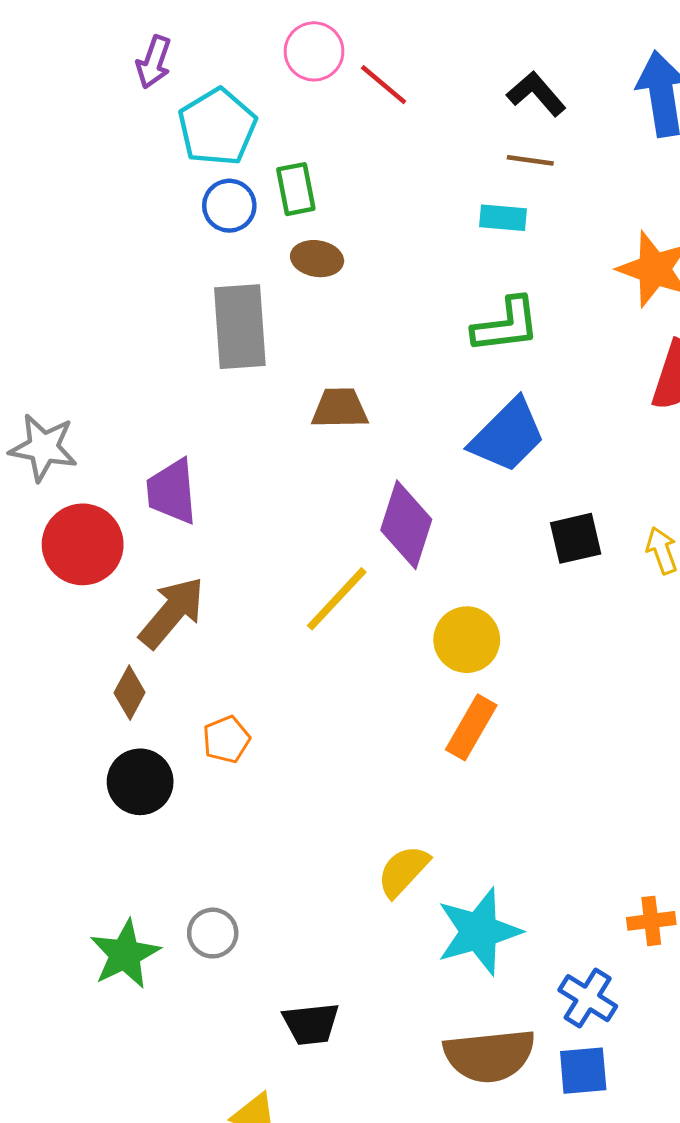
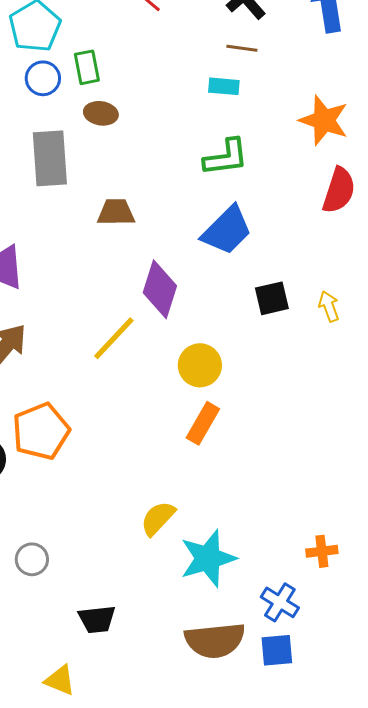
orange pentagon: (226, 739) -> (41, 431), size x1.8

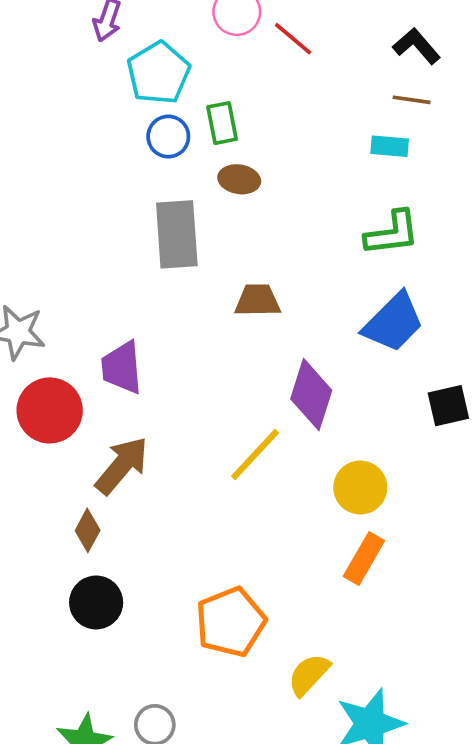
orange pentagon: (41, 431) -> (231, 622), moved

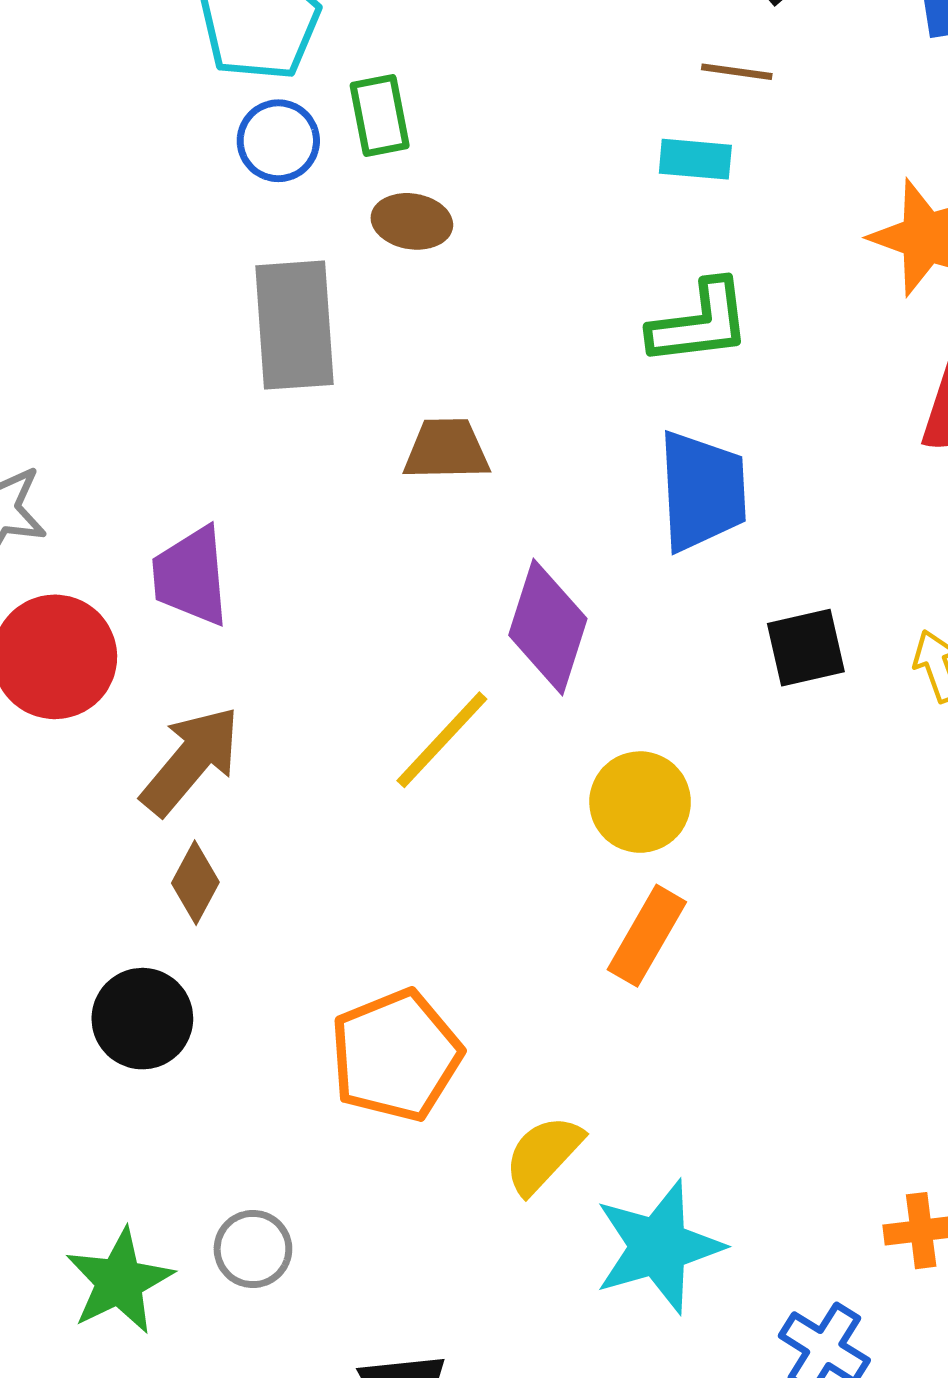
blue trapezoid: (393, 322) -> (702, 491), turned -48
brown diamond: (88, 530) -> (195, 883), moved

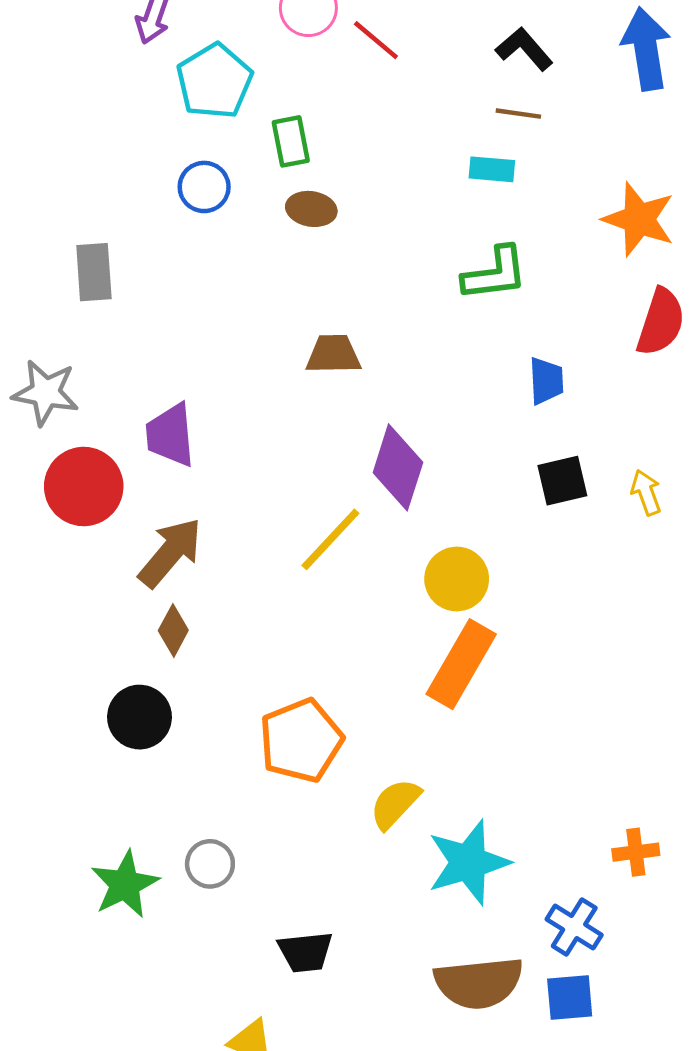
blue circle: (278, 141) -> (204, 187), moved
gray rectangle: (294, 325) -> (94, 272), moved, size x0.7
blue trapezoid: (702, 491) -> (546, 381), moved, size x0.6
orange rectangle: (647, 936) -> (461, 664), size x1.4

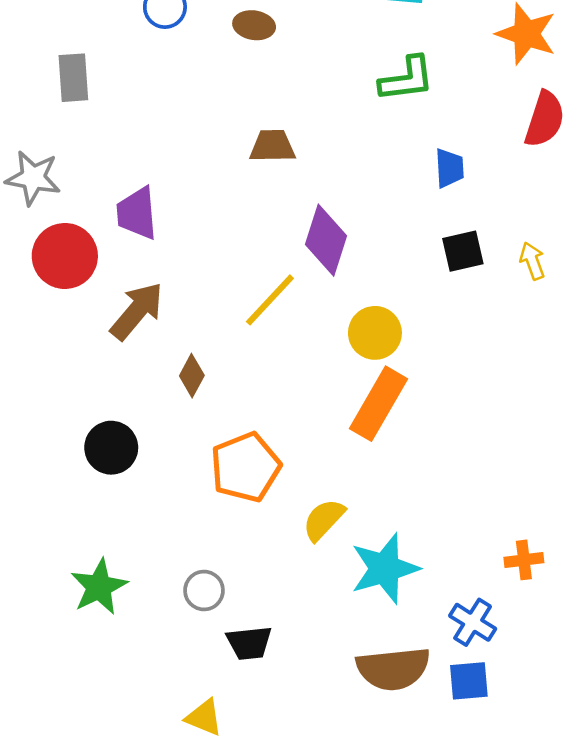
brown diamond: (173, 630) -> (192, 376), moved
gray circle: (210, 864) -> (204, 591), moved

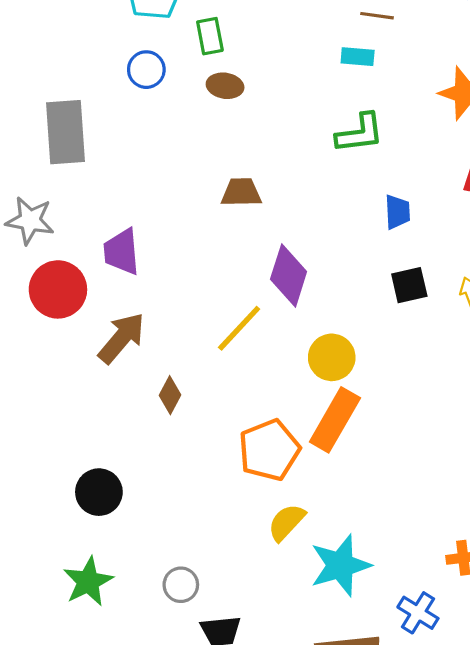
gray rectangle: (73, 78) -> (66, 132), size x1.5
black circle: (111, 448) -> (99, 492), moved
orange pentagon: (246, 467) -> (269, 450), moved

